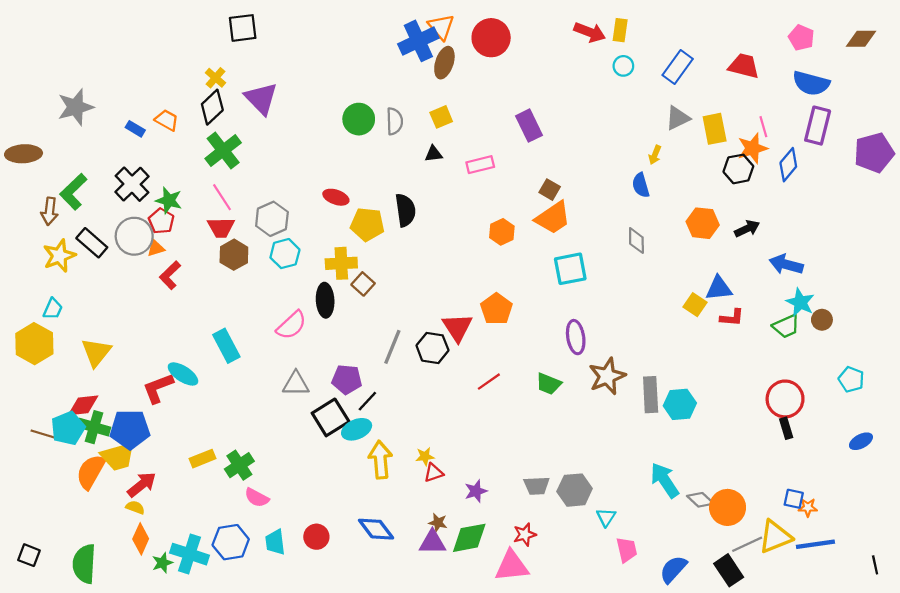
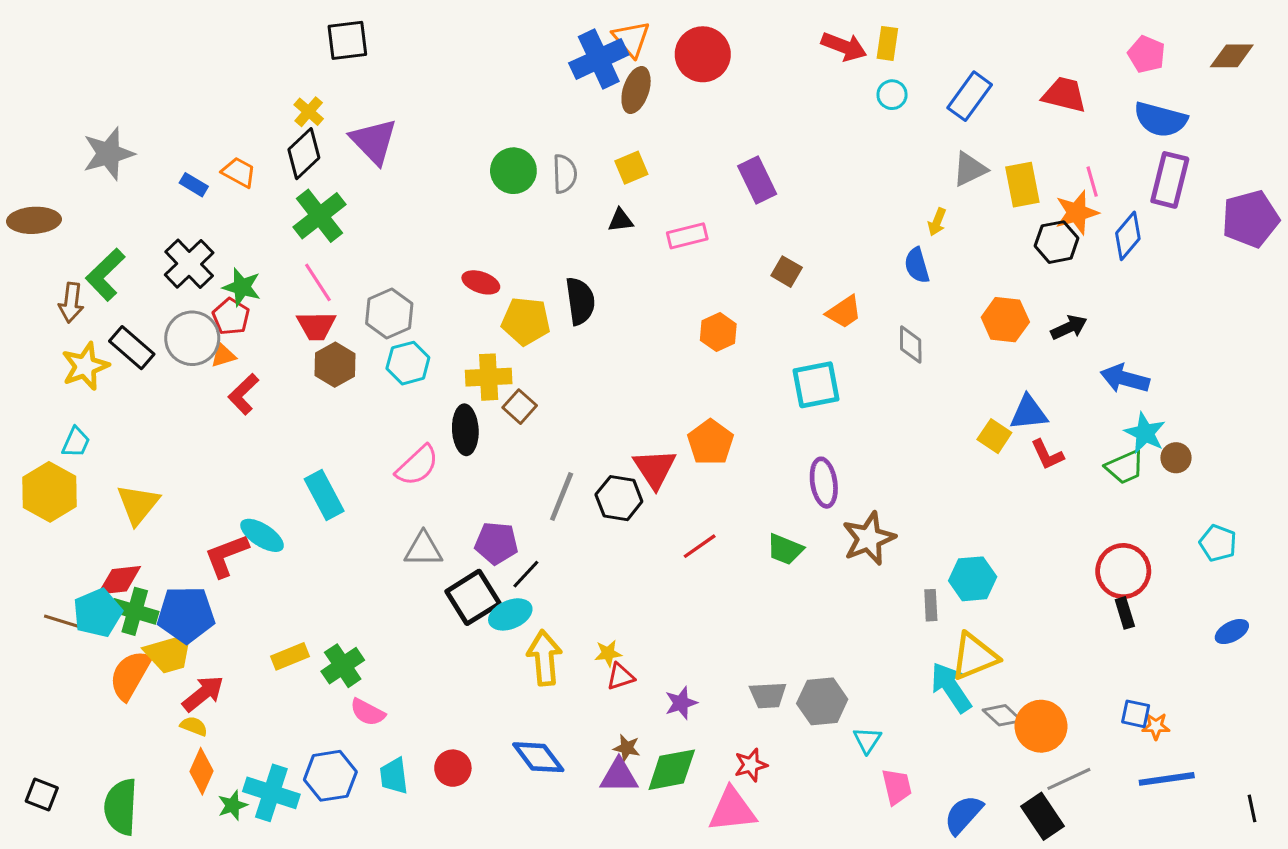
orange trapezoid: (553, 218) -> (844, 312), moved, size x0.7
red L-shape: (732, 318) -> (1047, 455), turned 60
gray rectangle: (651, 395) -> (931, 605), moved, size x0.6
yellow triangle: (775, 537) -> (974, 656), moved

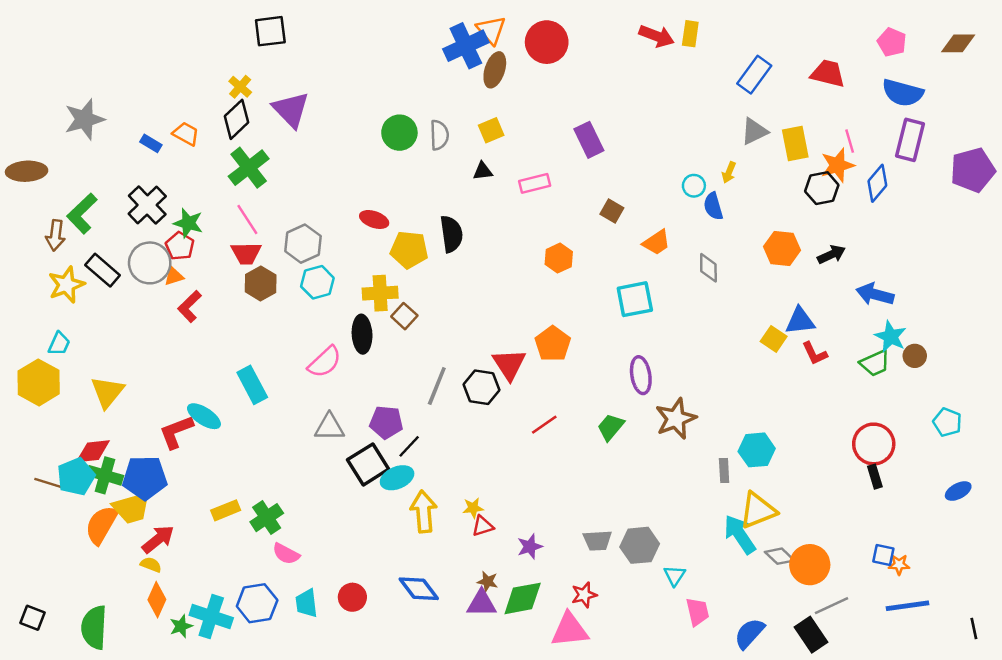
cyan circle: (892, 95) -> (694, 186), moved
green trapezoid: (785, 549) -> (611, 427), turned 108

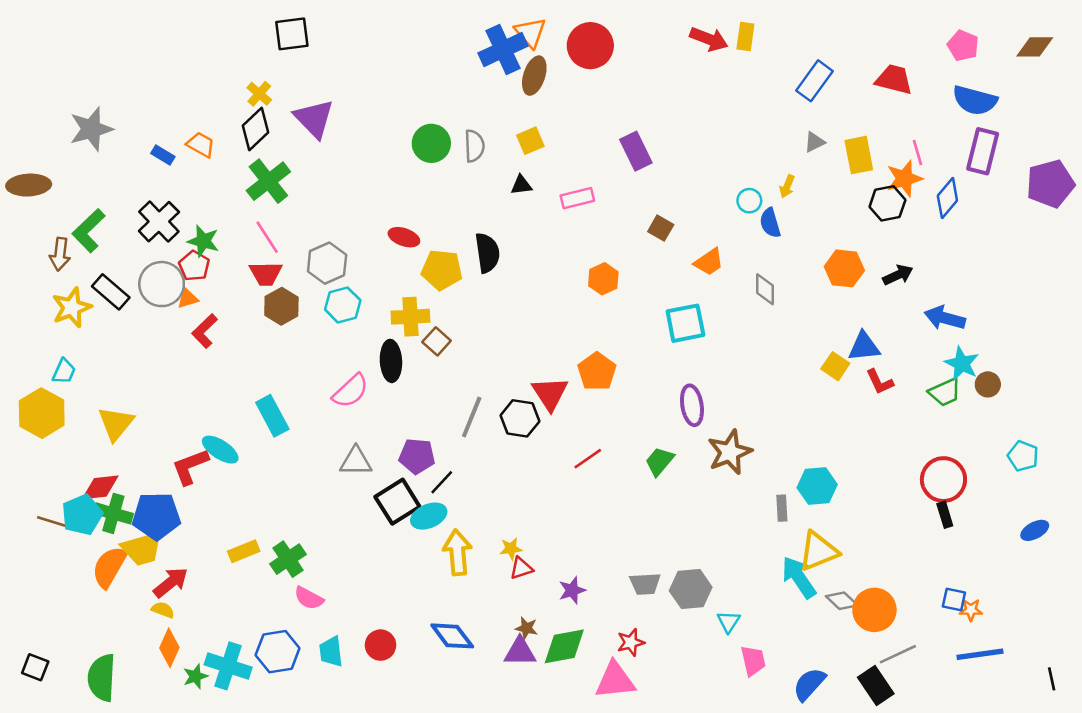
gray triangle: (754, 131) -> (814, 142), size x0.7

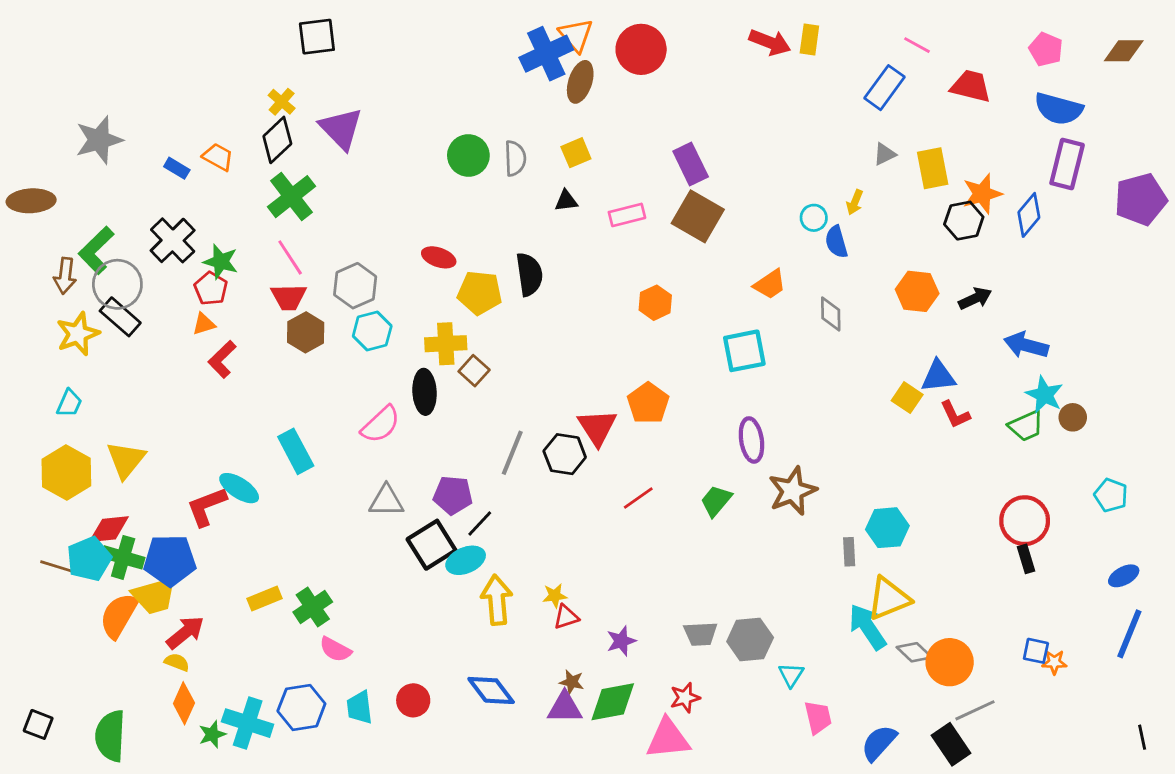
pink line: (917, 152) -> (917, 45), moved, turned -45
brown square: (661, 228) -> (698, 216), moved, size x1.8
gray circle: (162, 284) -> (117, 284), moved
yellow hexagon: (42, 413) -> (66, 473), moved
blue line: (980, 654) -> (1129, 634), moved, turned -60

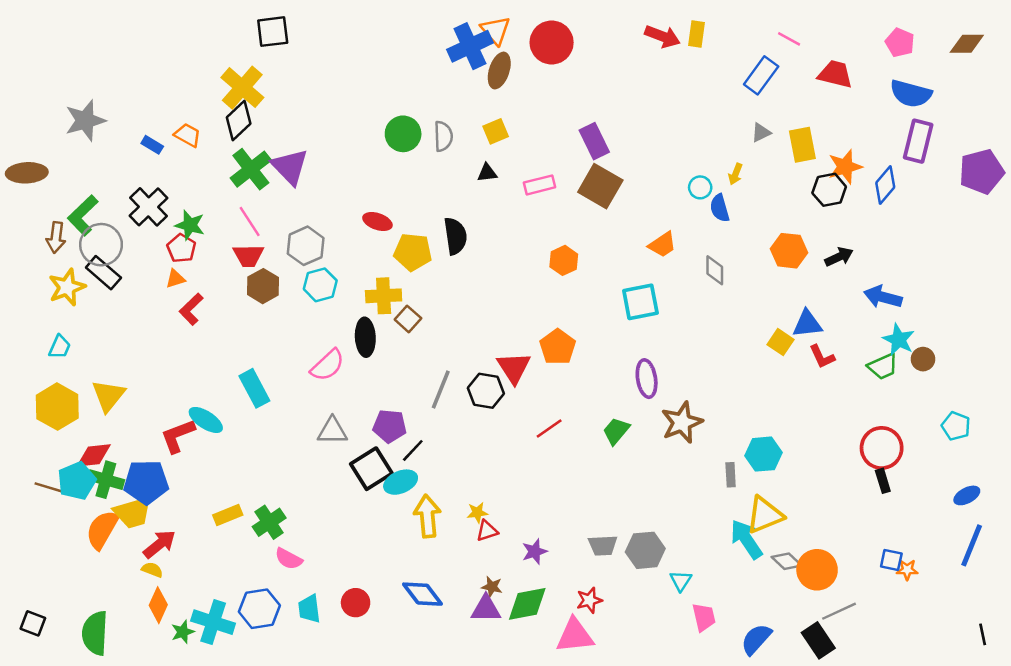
yellow cross: (282, 102) -> (242, 88), size x1.8
purple triangle: (341, 129) -> (290, 167), moved

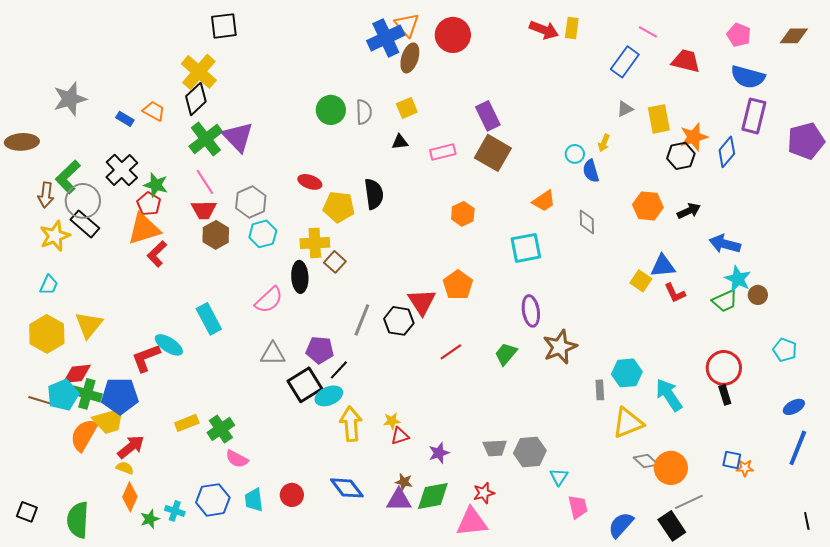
orange triangle: (175, 279) -> (144, 229), size x2.0
cyan arrow: (746, 539) -> (669, 395), moved
cyan cross: (213, 622) -> (175, 511), size x0.6

